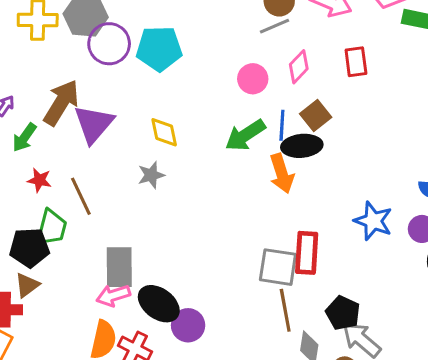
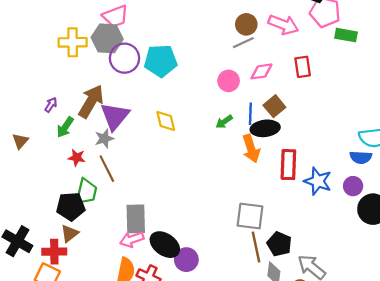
pink diamond: (299, 67) -> (261, 71), turned 40
green arrow: (245, 135) -> (224, 122), size x0.6
gray star: (151, 175) -> (104, 138), moved
red rectangle: (307, 253) -> (288, 165), moved
black pentagon: (343, 313) -> (279, 244), moved

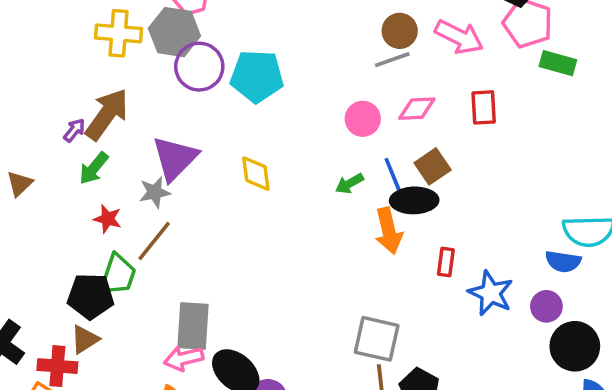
brown arrow: (91, 101) -> (107, 114), moved
blue line: (250, 114) -> (393, 175), turned -30
red rectangle: (288, 165) -> (446, 262), size x0.6
brown line: (107, 169) -> (154, 241), turned 60

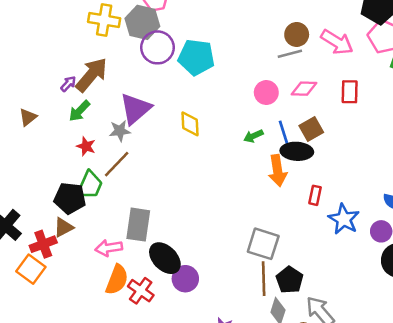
pink arrow: (184, 358) -> (109, 248), moved
red cross: (57, 366) -> (43, 244), turned -30

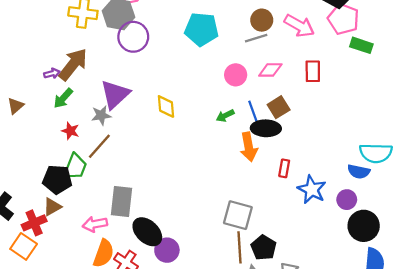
cyan pentagon: (196, 57) -> (201, 29), moved
purple arrow: (68, 84) -> (52, 73), turned 35

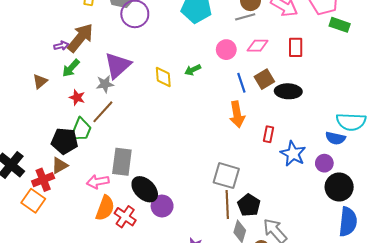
brown triangle: (16, 106) -> (40, 81), moved
green arrow: (225, 116) -> (193, 70), moved
black ellipse: (266, 128) -> (288, 91), moved

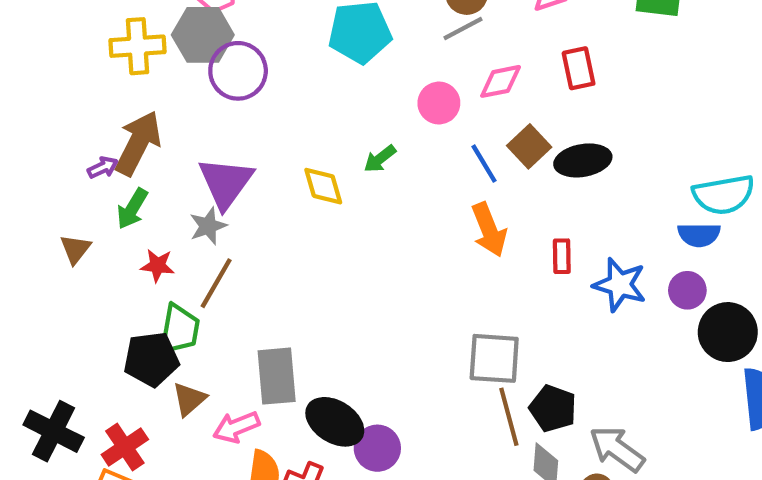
brown triangle: (60, 165) -> (189, 399), moved

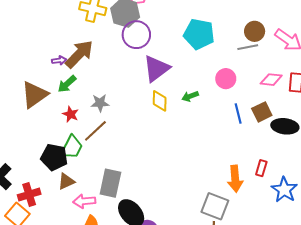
pink diamond: (501, 81) -> (271, 80), moved
purple triangle: (226, 183) -> (156, 69), moved
orange arrow: (489, 230) -> (235, 179), moved
brown triangle: (75, 249) -> (35, 95), size x1.8

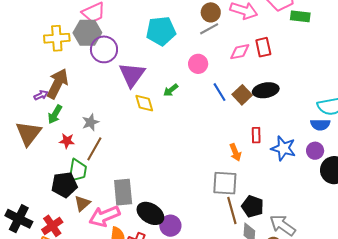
brown square: (262, 112) -> (242, 95), moved
orange arrow: (235, 179) -> (235, 152), size x0.7
pink arrow: (84, 201) -> (104, 216), size x1.4

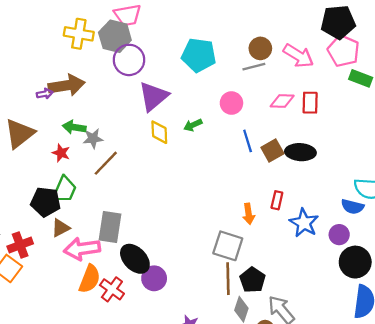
brown arrow: (57, 84) -> (67, 85), turned 40
green arrow: (55, 114) -> (74, 127), moved, turned 54
brown line: (94, 149) -> (106, 163), moved

